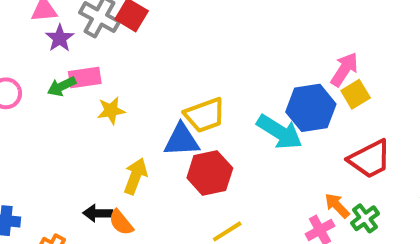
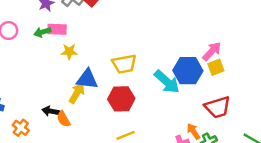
blue triangle: (181, 140) -> (87, 79), moved

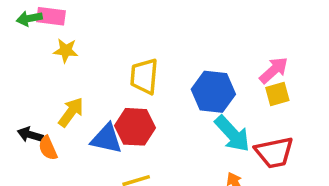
yellow trapezoid: (124, 64) -> (144, 76), turned 100
blue hexagon: (188, 71) -> (213, 92), moved
blue triangle: (87, 79) -> (106, 139), moved
cyan arrow: (167, 82) -> (232, 134), moved

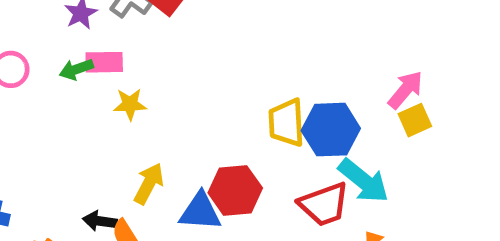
yellow trapezoid: (144, 76) -> (286, 123), moved
red trapezoid: (274, 152) -> (324, 204), moved

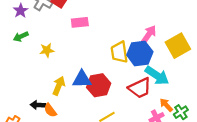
pink rectangle: (104, 62) -> (80, 22), moved
pink arrow: (405, 90) -> (149, 34), moved
yellow square: (415, 120) -> (178, 46), size x1.6
blue triangle: (200, 212) -> (82, 79), moved

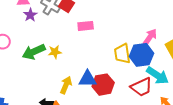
green arrow: (21, 36) -> (34, 52), moved, size x1.6

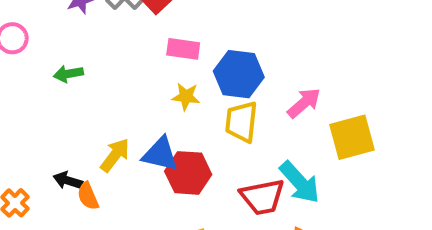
green arrow: (34, 52) -> (68, 74), size x0.6
yellow star: (55, 52) -> (186, 97), moved
blue hexagon: (142, 55) -> (239, 74), moved

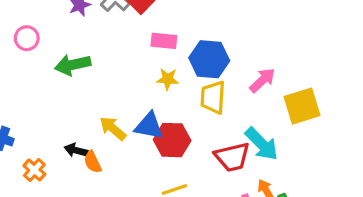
green arrow: (68, 74) -> (73, 65), size x1.5
yellow arrow: (115, 155) -> (113, 128), turned -84

